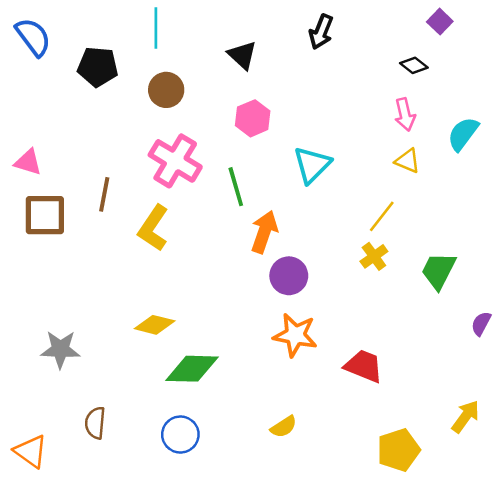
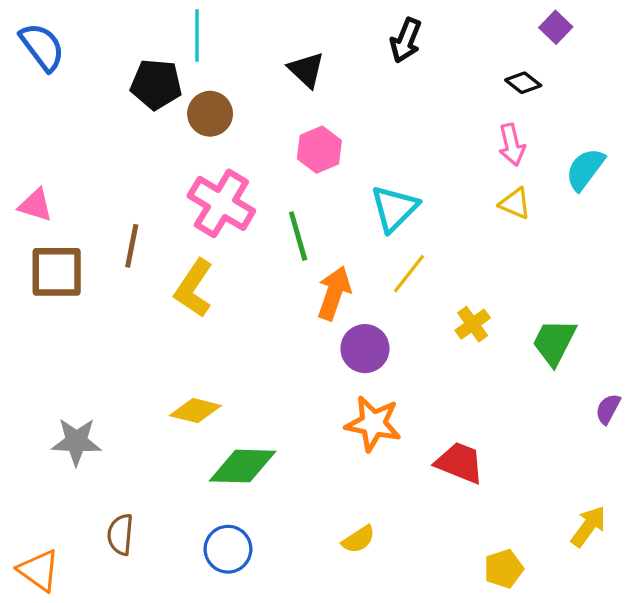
black pentagon: (98, 67) -> (156, 84), moved
yellow line: (382, 216) -> (409, 274), moved
yellow pentagon: (398, 450) -> (504, 569), size x0.7

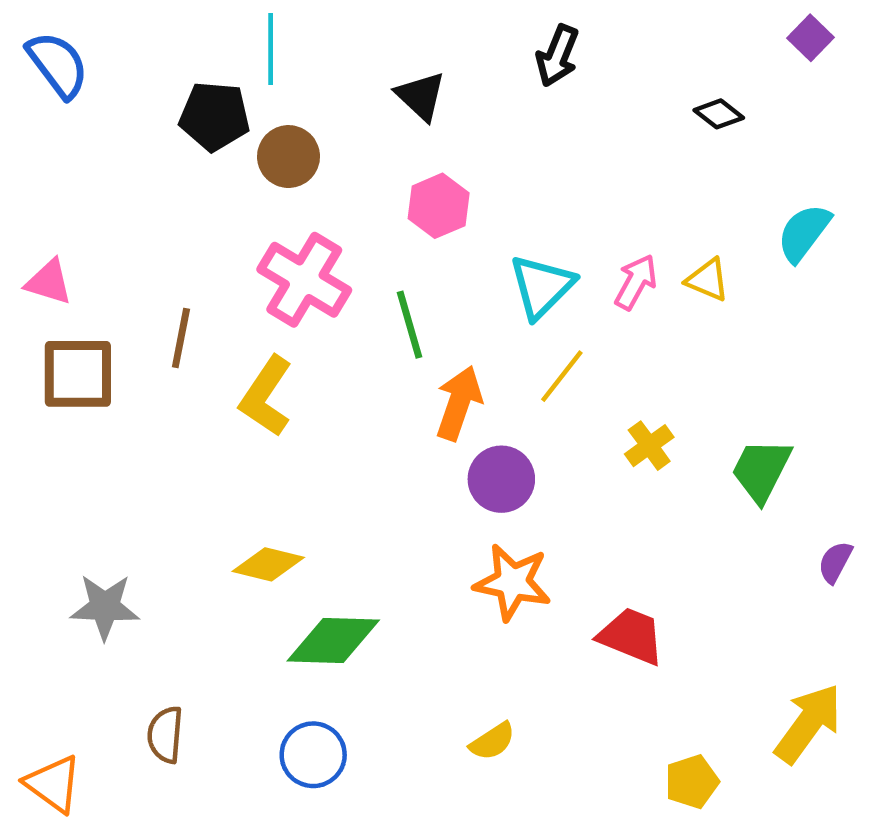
purple square: (556, 27) -> (811, 38), moved
pink arrow: (512, 145) -> (636, 282), moved, turned -138
yellow arrow: (588, 526) -> (808, 723), size x1.4

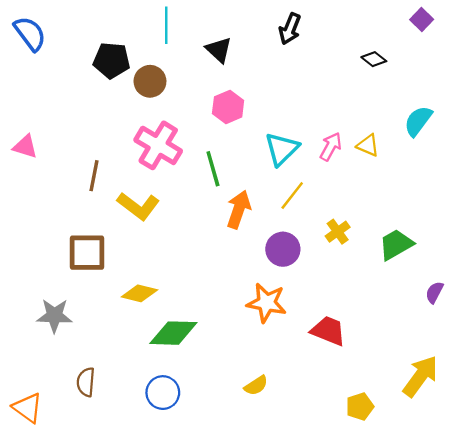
cyan line: (271, 49) -> (166, 25), moved
brown square: (78, 374) -> (87, 253), moved
yellow L-shape: (266, 396) -> (138, 206), turned -87
green trapezoid: (761, 470) -> (396, 244), turned 33
purple circle: (501, 479) -> (283, 249), moved

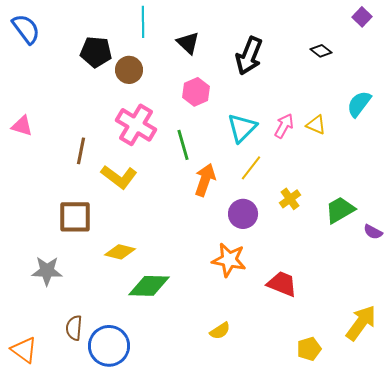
black arrow: (290, 29) -> (249, 56), moved, size x1.4
purple semicircle: (434, 292) -> (373, 232), moved, turned -90
blue circle: (163, 393) -> (109, 346), moved, size x1.4

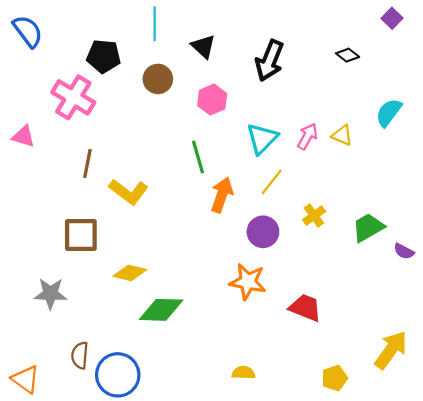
brown circle: (129, 70) -> (158, 79), moved
pink cross: (136, 125) -> (73, 97), moved
yellow semicircle: (220, 331) -> (243, 373), moved, turned -145

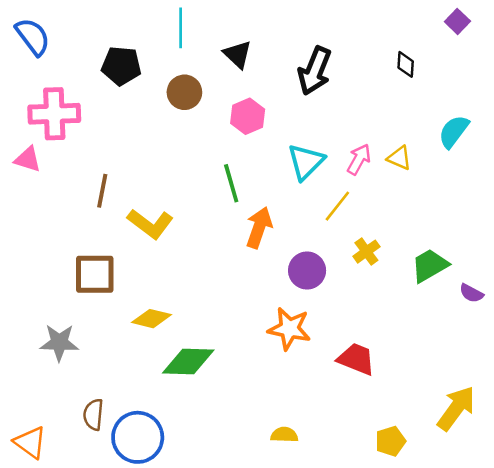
black diamond: (348, 55) -> (406, 64), turned 55
pink cross: (73, 97) -> (54, 114), moved, turned -33
yellow line: (272, 182) -> (337, 206), moved

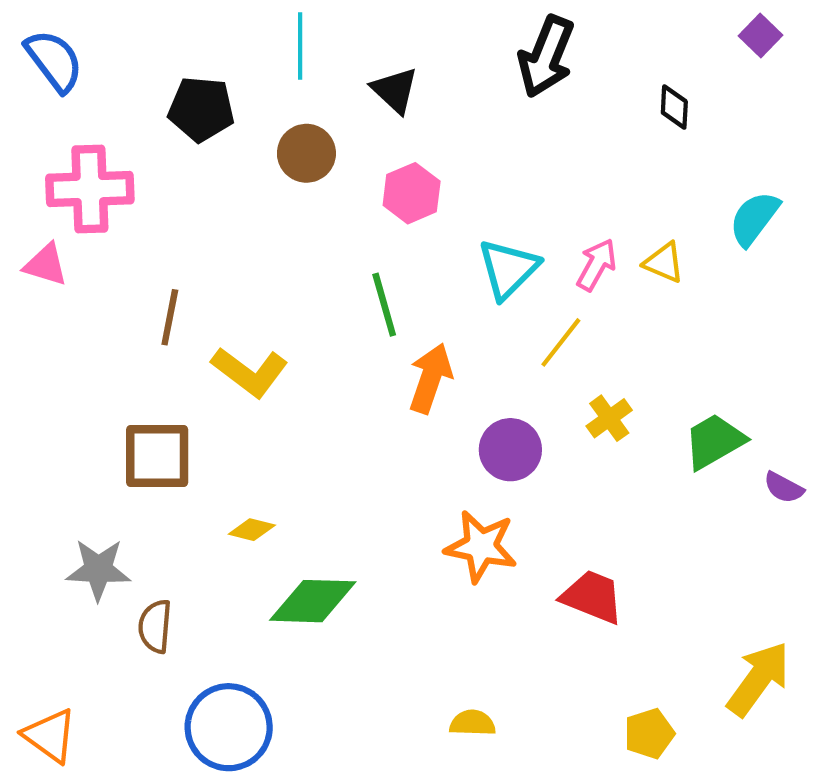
black arrow: (315, 71) -> (546, 57), moved
yellow diamond: (152, 319) -> (252, 530), size x0.7
brown semicircle: (93, 415) -> (155, 626), moved

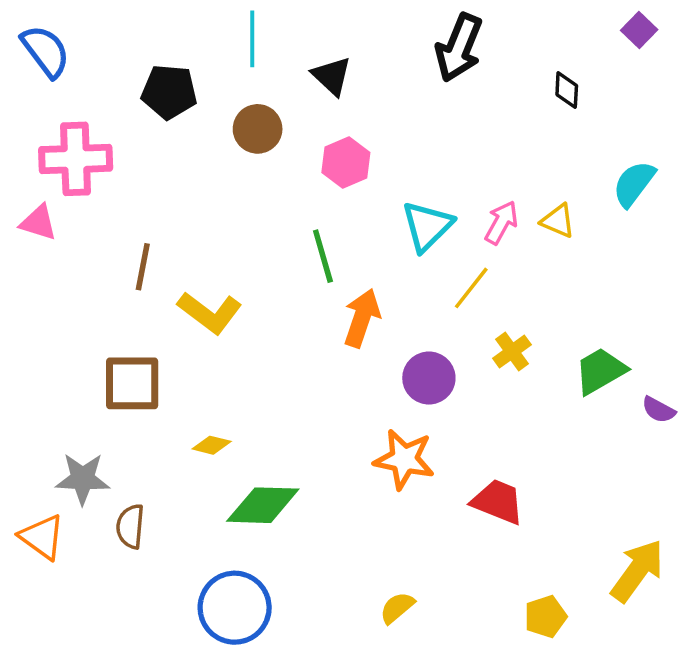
yellow semicircle: (473, 723) -> (397, 608), turned -42
blue circle: (229, 727) -> (235, 608), moved
orange triangle: (50, 736) -> (42, 537), moved

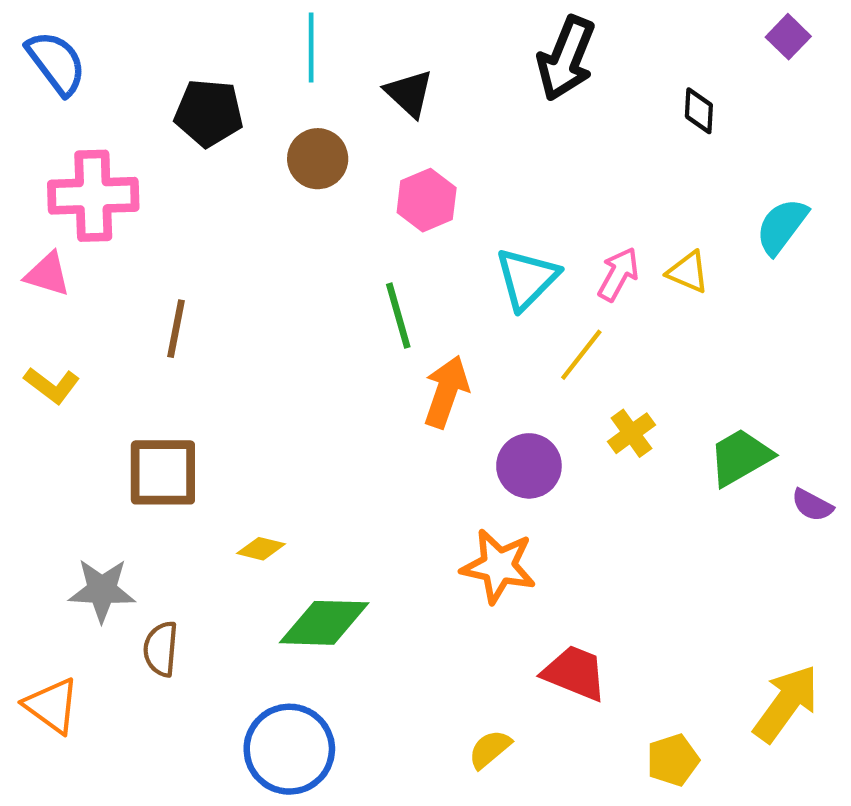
yellow L-shape: (210, 313) -> (52, 385), moved, size x0.7
red trapezoid: (498, 502) -> (575, 673), moved
orange triangle: (42, 537) -> (52, 706), moved

